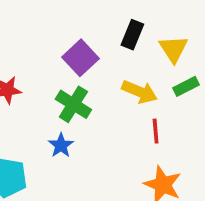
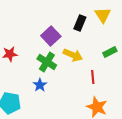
yellow triangle: (173, 49) -> (103, 15), moved
yellow arrow: (140, 92) -> (73, 55), moved

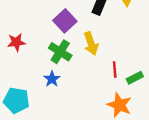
green rectangle: (110, 52) -> (135, 78), moved
yellow arrow: (73, 55) -> (91, 43), turned 48

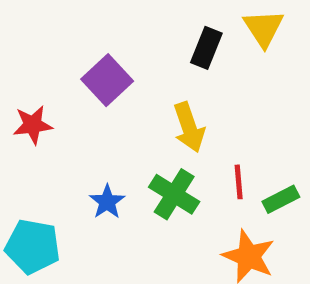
purple square: (65, 21) -> (107, 80), moved
green cross: (60, 52) -> (174, 194), moved

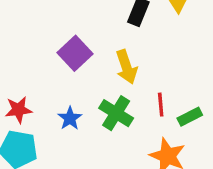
purple square: (107, 80) -> (75, 53), moved
red star: (33, 125) -> (18, 110), moved

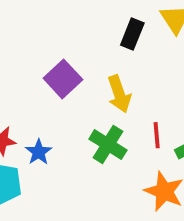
blue star: (70, 118) -> (39, 152), moved

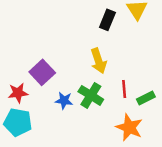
purple square: (63, 79) -> (42, 72), moved
blue star: (39, 152) -> (64, 101), moved, turned -30

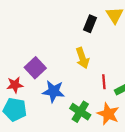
green cross: (91, 95) -> (80, 112), moved
blue star: (64, 101) -> (53, 91), size x1.5

